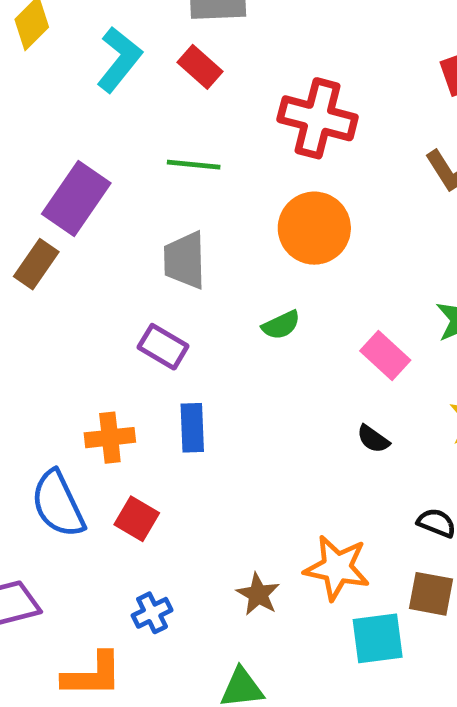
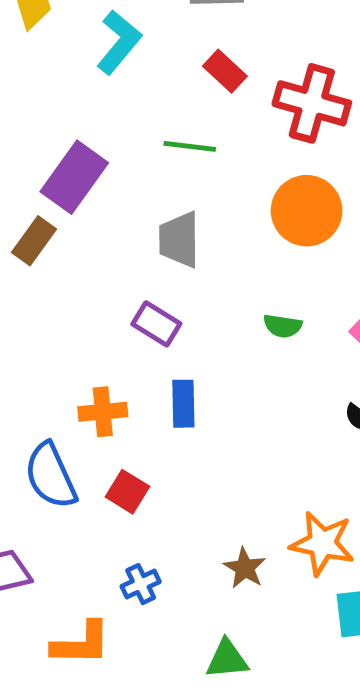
red rectangle: (200, 67) -> (225, 71), moved
green semicircle: (281, 325) -> (283, 326), moved, turned 33

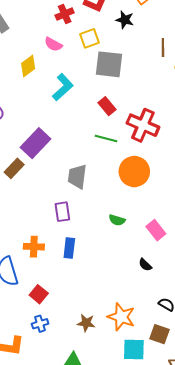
green line: (190, 146) -> (106, 138), moved
purple rectangle: (156, 324) -> (62, 212), turned 42
red square: (127, 492) -> (39, 294), moved
brown star: (245, 568) -> (86, 323), turned -30

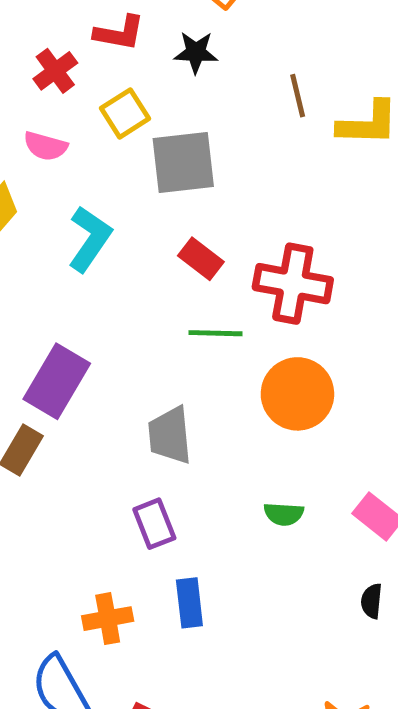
black semicircle: (145, 265) -> (372, 601), turned 64

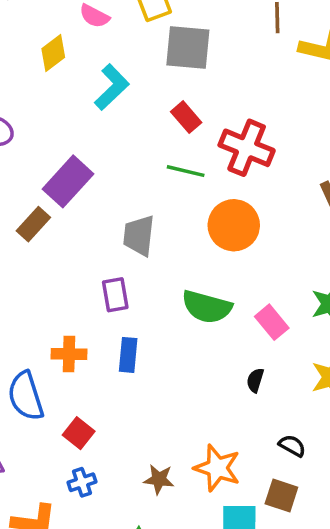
green semicircle: (284, 514) -> (207, 307), size x1.8

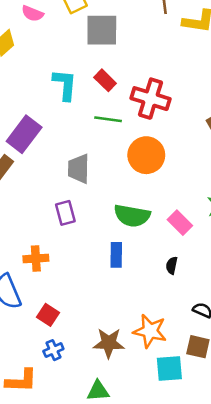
cyan L-shape: (112, 87) -> (65, 85), moved, turned -36
blue rectangle: (128, 355) -> (116, 255), moved
brown star: (159, 479) -> (109, 343), size x1.4

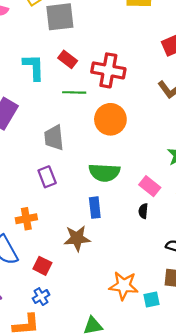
pink rectangle: (180, 223) -> (150, 186), moved
orange star: (150, 331) -> (124, 286), moved
brown star: (109, 343) -> (77, 238), moved
blue cross: (53, 350) -> (41, 297), moved
cyan square: (169, 369) -> (152, 299), size x0.7

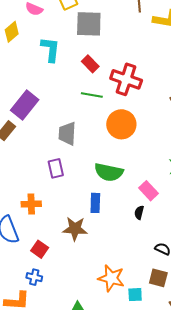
cyan L-shape: (34, 67) -> (50, 49), moved
blue cross: (41, 297) -> (34, 277), turned 35

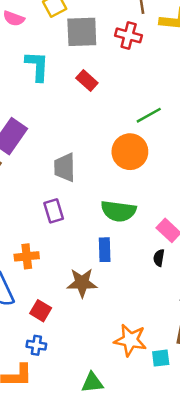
red cross: (126, 79) -> (129, 35), moved, size x0.7
green line: (92, 95) -> (149, 115), moved, turned -35

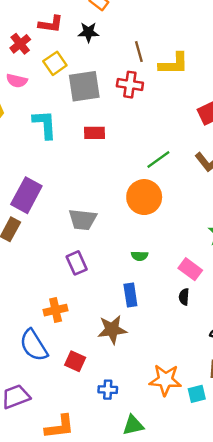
red rectangle: (87, 81) -> (95, 133), turned -36
gray trapezoid: (65, 167) -> (83, 220), turned -76
green semicircle: (118, 211) -> (140, 256), size x0.5
blue cross: (36, 345) -> (108, 390), moved

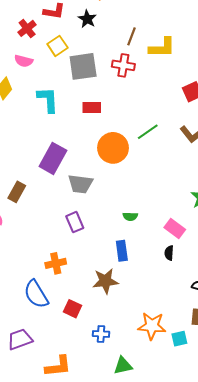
black star: (88, 32) -> (87, 19), turned 30
brown line: (139, 52) -> (132, 36), turned 36
purple rectangle: (26, 195) -> (53, 158), moved
orange circle: (144, 197) -> (113, 148), moved

